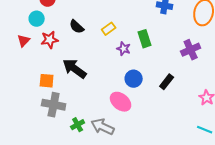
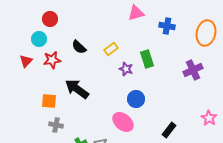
black rectangle: (167, 82) -> (169, 130), moved
gray cross: (54, 105) -> (56, 125), size x0.6

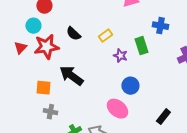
blue cross: (167, 26) -> (160, 26), moved
red star: (52, 60) -> (46, 47), size x1.4

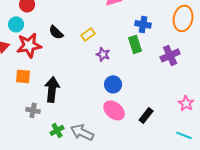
green rectangle: (141, 46) -> (135, 44), moved
black arrow: (71, 76) -> (52, 89), moved, turned 60
orange square: (43, 88) -> (23, 76), moved
pink ellipse: (117, 109) -> (114, 110), moved

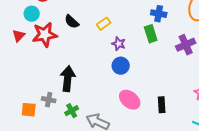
orange square: (23, 76) -> (29, 110), moved
blue circle: (113, 84) -> (121, 66), moved
black rectangle: (146, 115) -> (162, 105), turned -42
green cross: (57, 130) -> (72, 111), moved

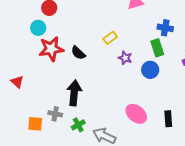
black semicircle: (72, 22) -> (78, 53), moved
red triangle: (19, 36) -> (17, 82), moved, turned -32
blue circle: (121, 66) -> (150, 70), moved

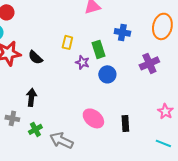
yellow rectangle: (110, 38) -> (67, 42), turned -40
green rectangle: (157, 48) -> (98, 49), moved
black arrow: (74, 93) -> (31, 97), size x0.7

